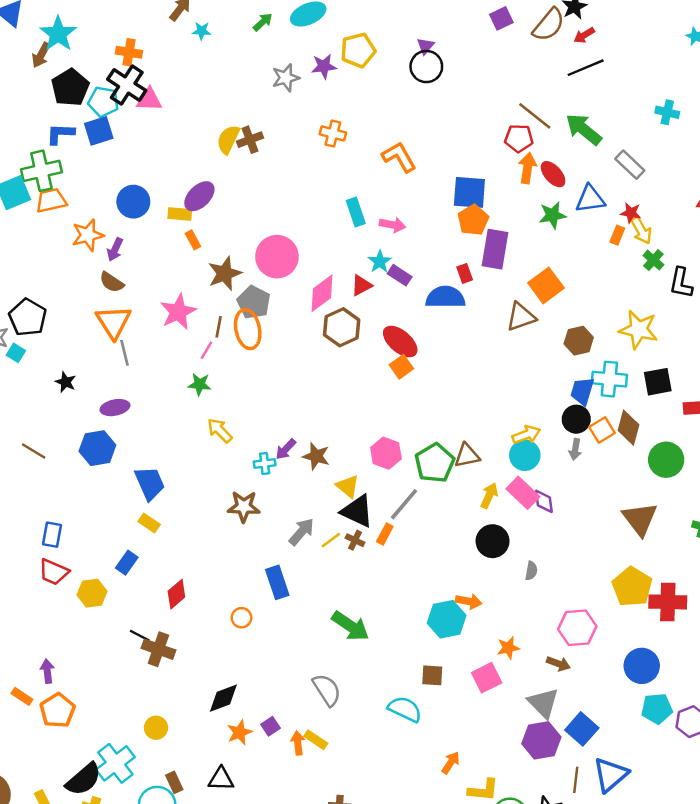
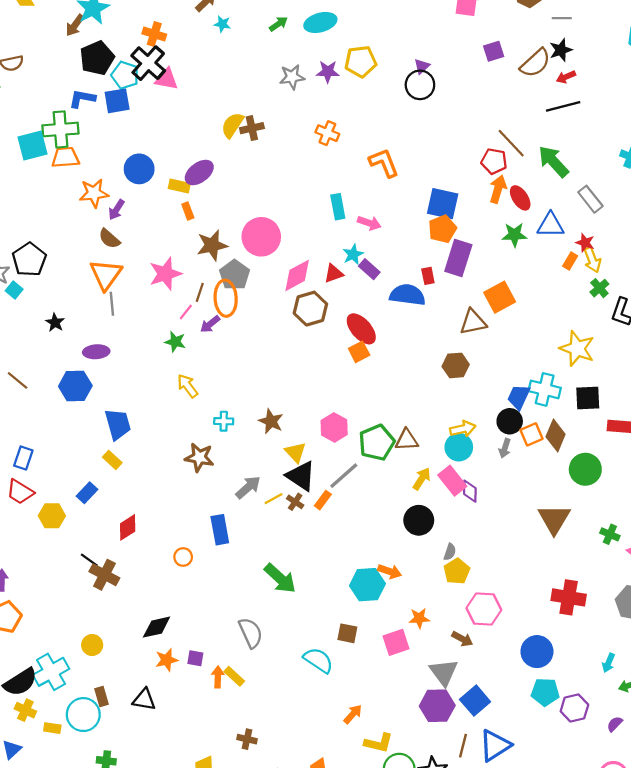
brown hexagon: (579, 341) -> (456, 365), moved
purple arrow: (286, 449) -> (210, 324), moved
yellow pentagon: (632, 587) -> (457, 571), moved, size x0.7
purple square: (271, 726) -> (195, 658), turned 35

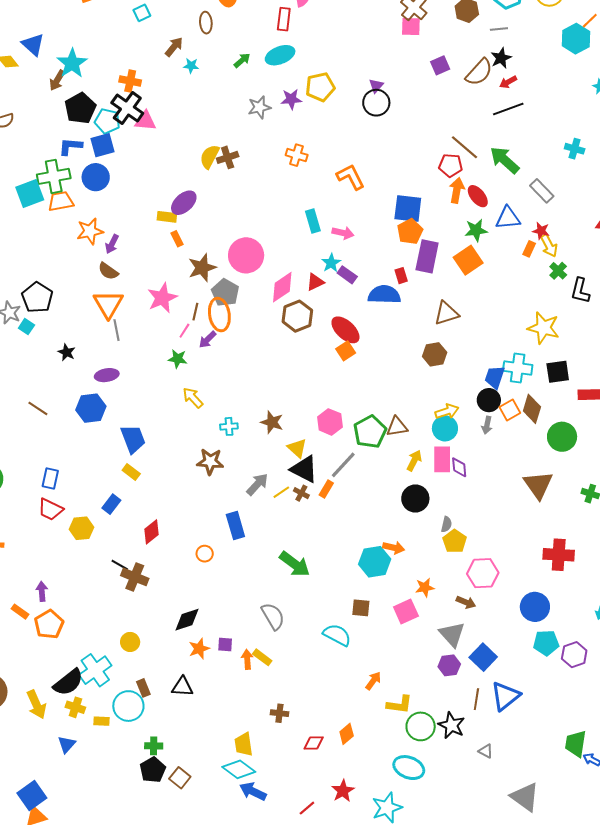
blue circle: (139, 169) -> (96, 177), moved
orange square: (500, 297) -> (468, 260), moved
pink rectangle: (452, 481) -> (442, 459), turned 44
purple hexagon: (437, 706) -> (449, 665), size x0.7

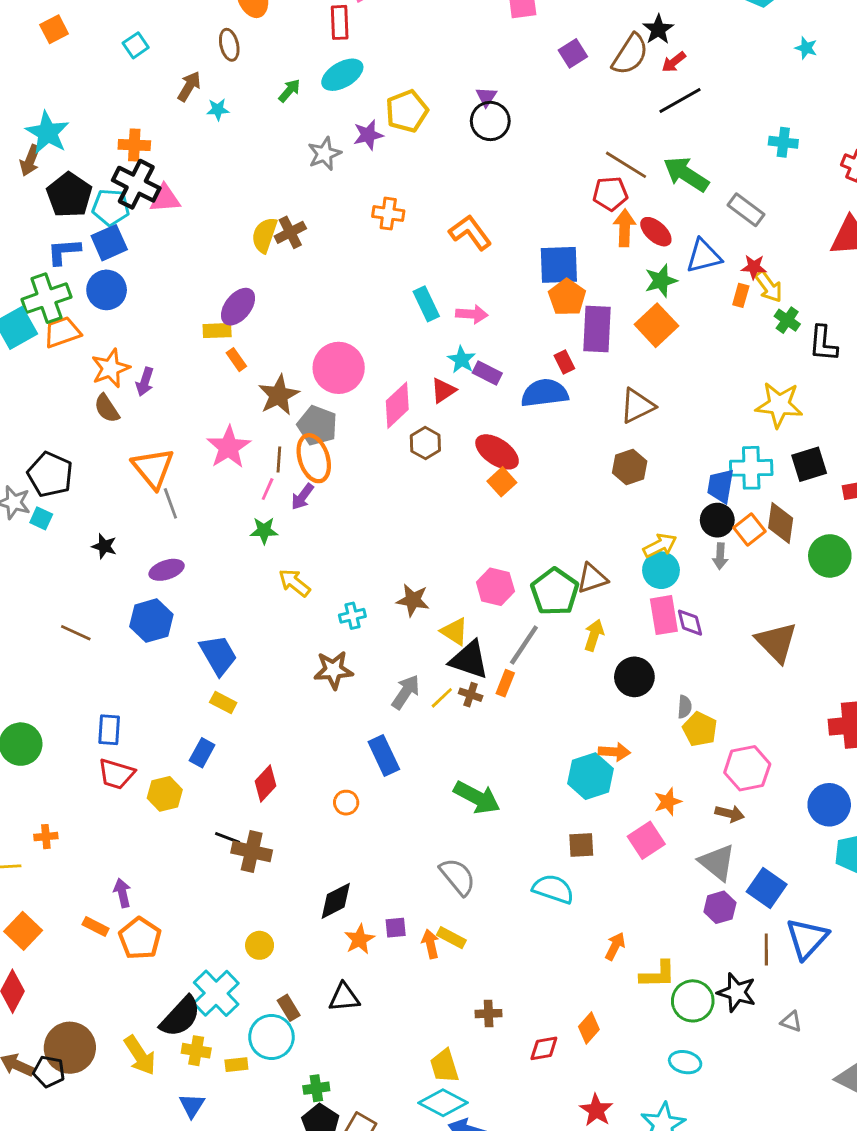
brown semicircle: (108, 271) -> (107, 408), moved, turned 30
brown hexagon: (297, 316) -> (425, 443), size x0.7
yellow arrow: (414, 461) -> (594, 635), moved
brown triangle: (538, 485) -> (777, 642), moved
cyan ellipse: (409, 768) -> (685, 1062), size x0.7

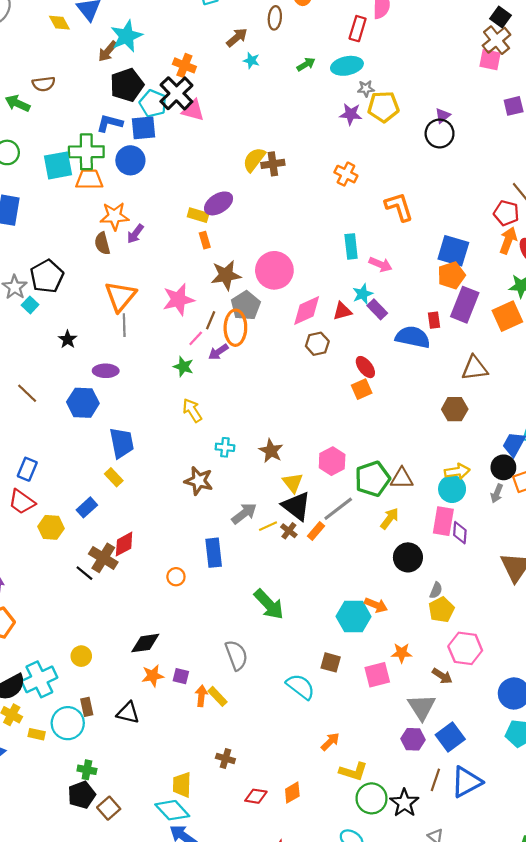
gray star: (324, 154) -> (366, 89), moved, size x0.7
red ellipse: (497, 452) -> (365, 367), size x0.7
brown cross: (252, 851) -> (103, 558), moved

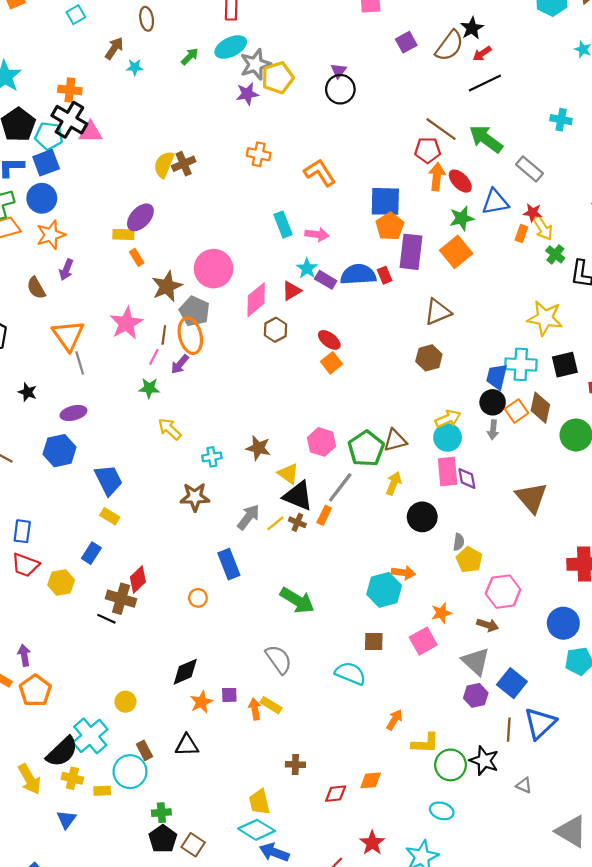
gray star: (366, 89) -> (255, 64), size x1.8
orange star: (114, 216) -> (51, 235), moved
blue semicircle: (413, 337) -> (358, 274), moved
orange diamond: (292, 793) -> (371, 780), turned 40

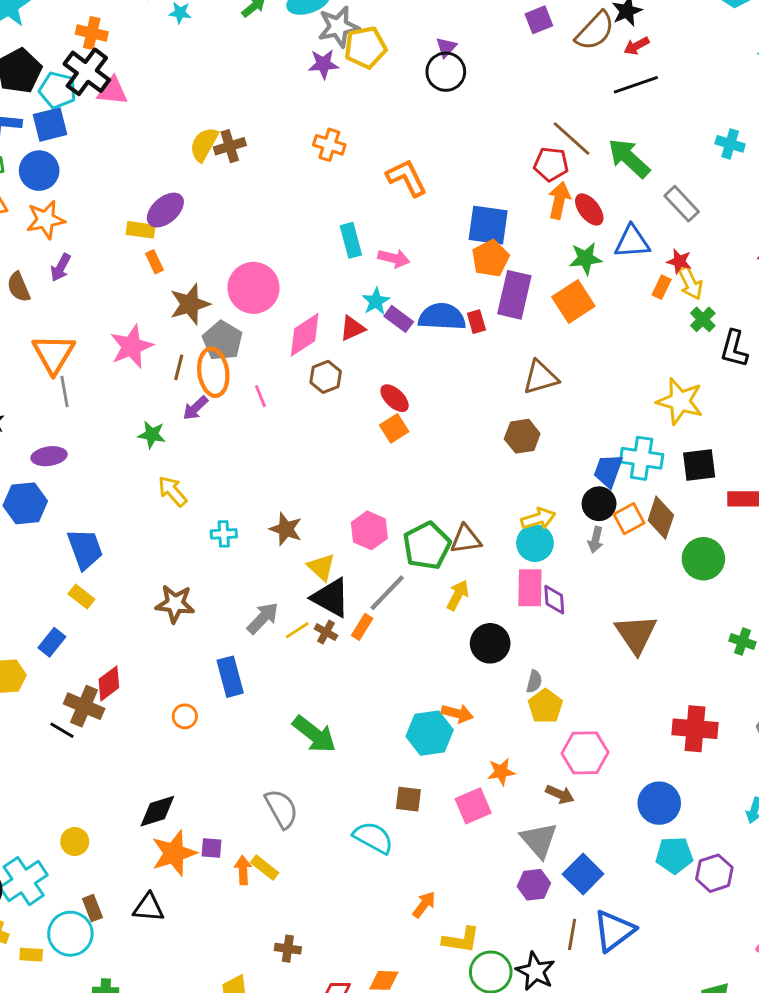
pink line: (154, 357) -> (260, 396), moved, turned -56
brown star: (195, 497) -> (175, 604), moved
orange star: (201, 702) -> (174, 853), size x1.5

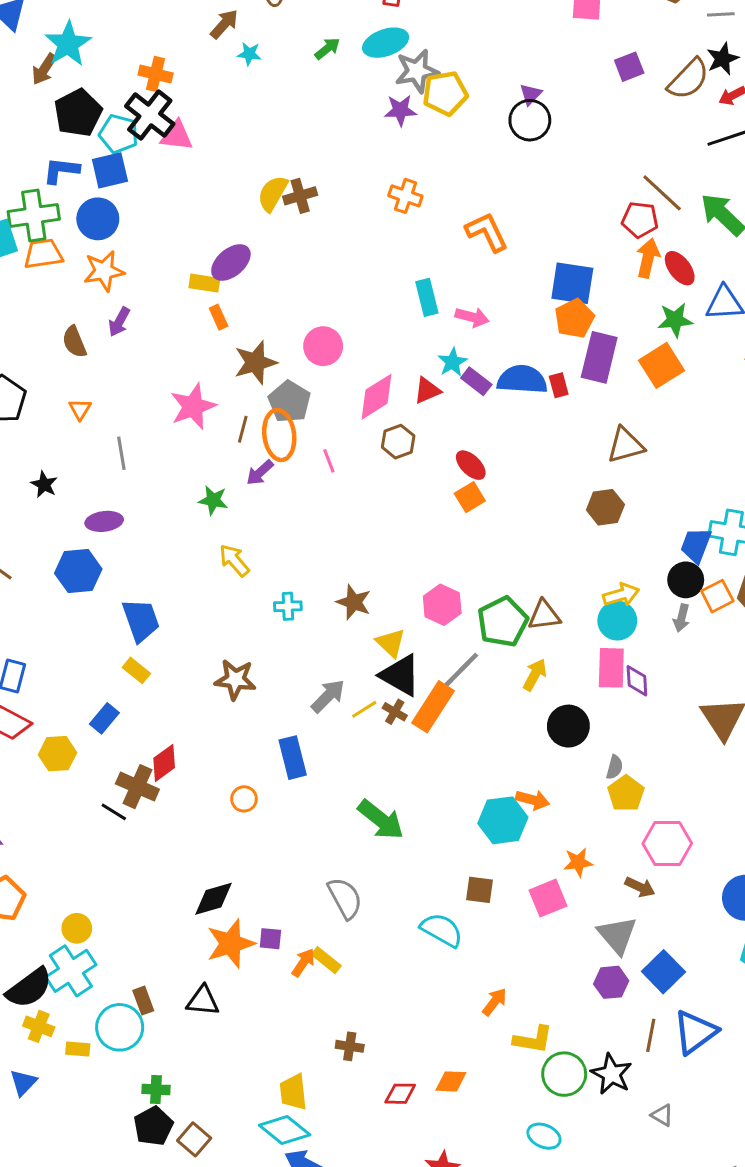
pink circle: (254, 288) -> (323, 346), size x0.7
orange triangle: (54, 354) -> (80, 409), moved, size x0.5
orange rectangle: (362, 627) -> (433, 707), size x1.8
yellow circle: (75, 842) -> (77, 928), moved
orange arrow: (243, 870) -> (303, 963), turned 36

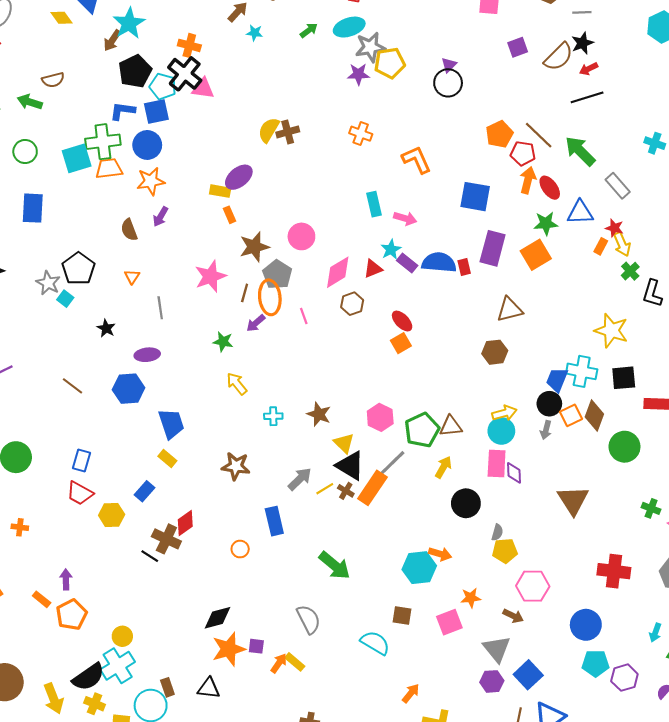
orange pentagon: (574, 319) -> (499, 134), moved
yellow pentagon: (626, 793) -> (505, 551), turned 30

